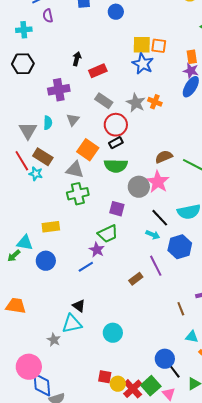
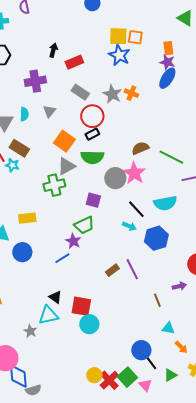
gray triangle: (75, 170) -> (66, 166), moved, turned -42
purple line: (156, 266) -> (132, 269), moved
red square: (105, 377) -> (81, 306), moved, size x1.5

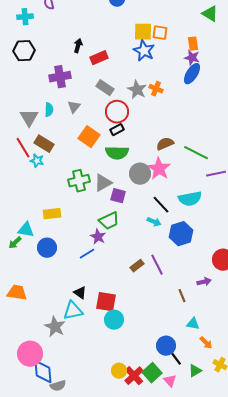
gray triangle: (66, 166) -> (103, 183), moved
gray star: (30, 331) -> (55, 327), size x1.5

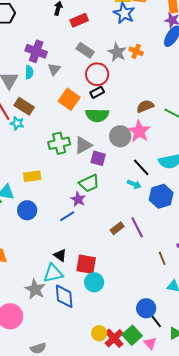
purple cross: (60, 77) -> (36, 51), moved, turned 30
blue diamond: (43, 372) -> (64, 296), moved

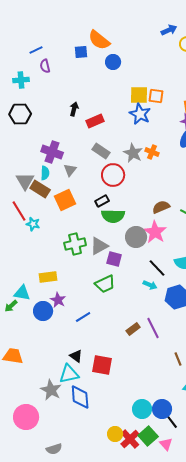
black rectangle: (97, 92) -> (102, 201), moved
orange square: (69, 99) -> (65, 200), moved, turned 30
brown rectangle: (24, 106) -> (40, 189), moved
purple star: (78, 199) -> (58, 300), moved
cyan circle: (94, 282) -> (142, 409), moved

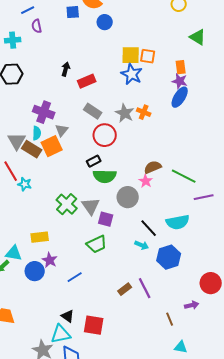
orange square: (65, 200) -> (52, 146), moved
pink star: (155, 232) -> (146, 181), moved, size x0.6
green cross: (75, 244) -> (67, 204), turned -35
gray triangle: (99, 246) -> (91, 206), turned -36

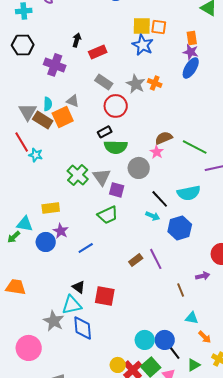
purple cross: (44, 112) -> (55, 65), moved
gray triangle: (62, 130) -> (73, 101), turned -48

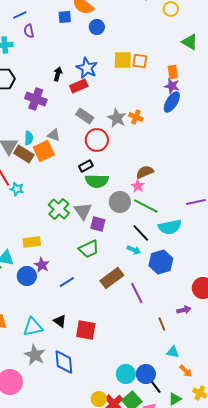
blue star: (143, 45) -> (87, 68), moved
green line: (195, 147) -> (146, 206), moved
brown rectangle: (136, 260) -> (112, 278), moved, size x1.6
cyan triangle: (72, 305) -> (33, 327), moved

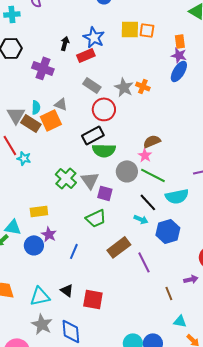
black rectangle: (86, 166) -> (93, 135), size x1.5
blue line: (67, 282) -> (74, 251), turned -35

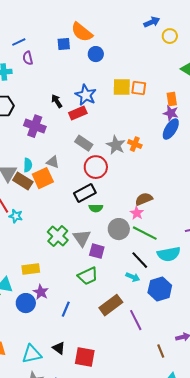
black arrow: (65, 43) -> (57, 101), turned -48
green semicircle: (104, 150) -> (96, 208), size x0.6

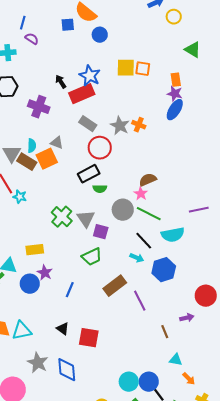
blue line: (19, 42) -> (23, 23), turned -48
purple semicircle: (28, 58) -> (32, 39), turned 136
red rectangle: (78, 113) -> (82, 94), size x1.4
cyan triangle: (32, 354) -> (22, 331), moved

